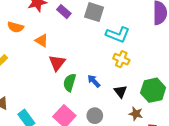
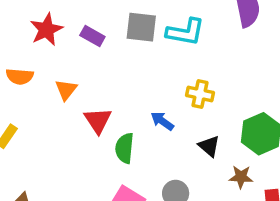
cyan L-shape: (118, 35) -> (185, 32), moved
orange triangle: (42, 41) -> (66, 90), turned 48
blue arrow: (94, 81) -> (162, 121), moved

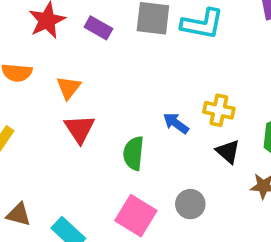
yellow cross: (200, 94) -> (219, 110), moved
red triangle: (98, 120) -> (80, 129), moved

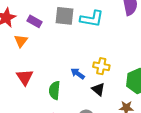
orange triangle: (69, 88) -> (21, 41), moved
black triangle: (228, 152) -> (98, 89), moved

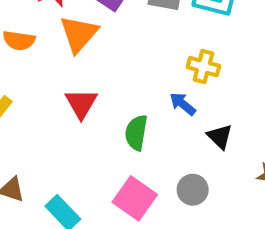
orange triangle: (21, 41) -> (79, 34), size x1.5
yellow cross: (101, 66) -> (203, 67), moved

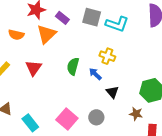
red triangle: (81, 104) -> (34, 68), moved
green semicircle: (136, 133) -> (73, 66), moved

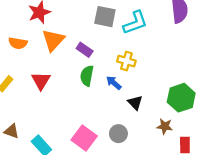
purple rectangle: (62, 18) -> (85, 50), moved
cyan L-shape: (117, 24) -> (135, 23), turned -35

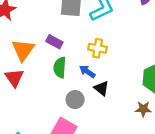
orange triangle: (53, 40) -> (23, 50), moved
black triangle: (135, 103) -> (102, 88), moved
gray circle: (118, 134) -> (75, 100), moved

